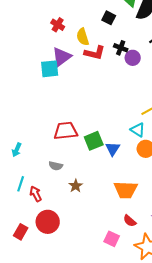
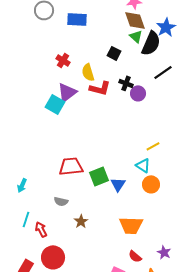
cyan square: (50, 69) -> (55, 104), turned 36

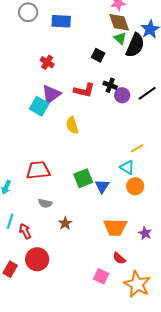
yellow semicircle: (88, 72) -> (72, 125), moved
black line: (163, 72) -> (147, 93), moved
red trapezoid: (71, 166) -> (38, 170), moved
purple star: (164, 252) -> (145, 233), moved

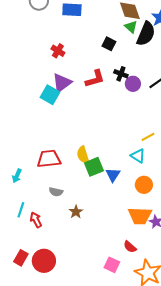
red L-shape: (84, 90) -> (95, 79), turned -30
yellow semicircle: (72, 125) -> (83, 155), moved
orange circle: (135, 186) -> (144, 185), moved
orange trapezoid: (115, 227) -> (140, 216), moved
red circle: (37, 259) -> (44, 261), moved

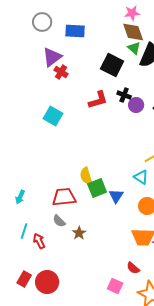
black square: (109, 44) -> (112, 65), size x1.6
purple triangle: (62, 83) -> (52, 57), moved
red trapezoid: (49, 159) -> (64, 197), moved
gray semicircle: (56, 192) -> (59, 221), moved, turned 32

